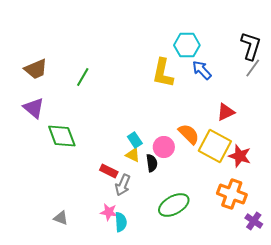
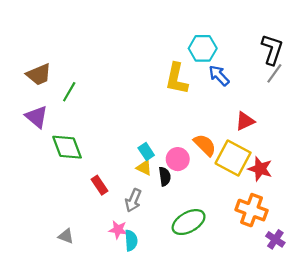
green line: (83, 77) -> (69, 92), moved
red rectangle: (109, 171) -> (100, 185), moved, turned 30

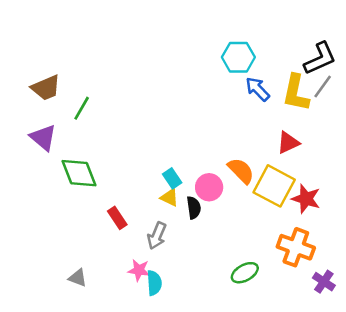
black L-shape: (272, 49) -> (320, 58), turned 48
yellow L-shape: (177, 79) -> (296, 93), moved
green ellipse: (189, 222) -> (245, 273), moved, size x0.7

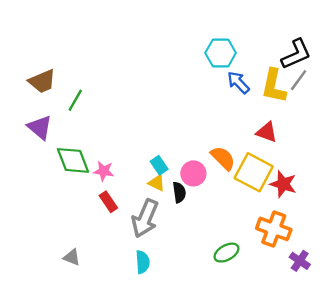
red triangle: (288, 143) -> (267, 132), turned 45
gray arrow: (157, 236) -> (145, 218), size x1.5
pink star: (139, 270) -> (104, 171), moved

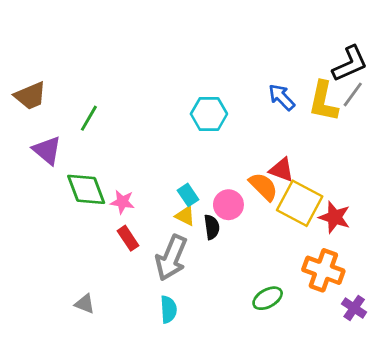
cyan hexagon: (221, 53) -> (209, 114), moved
brown trapezoid: (42, 81) -> (30, 96), moved
red triangle: (267, 132) -> (282, 170), moved

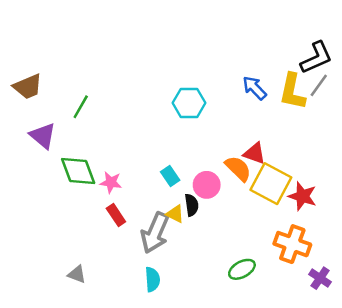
yellow triangle: (185, 216) -> (175, 214), moved

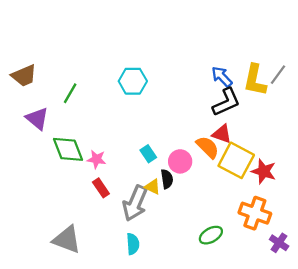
black L-shape: (316, 58) -> (226, 102), moved
cyan hexagon: (189, 103) -> (133, 81), moved
gray triangle: (77, 274) -> (67, 240), size x1.8

